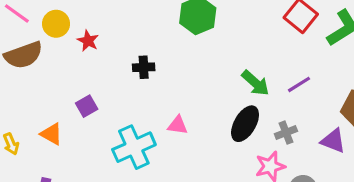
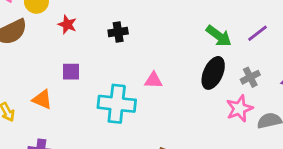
red star: (88, 41) -> (67, 25), moved
purple square: (87, 106) -> (71, 72), turned 36
cyan cross: (134, 147) -> (117, 104), turned 36

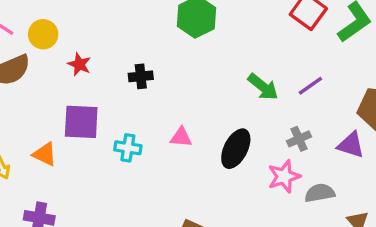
purple square: (71, 72) -> (81, 122), size x1.6
black ellipse: (213, 73) -> (236, 149), moved
cyan cross: (117, 104) -> (128, 148), moved, size x0.6

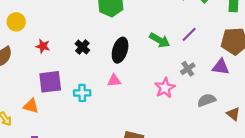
yellow circle: (43, 34) -> (16, 22), moved
black cross: (141, 76) -> (82, 47), turned -32
black ellipse: (236, 149) -> (120, 50), moved
pink star: (284, 176) -> (165, 88), moved

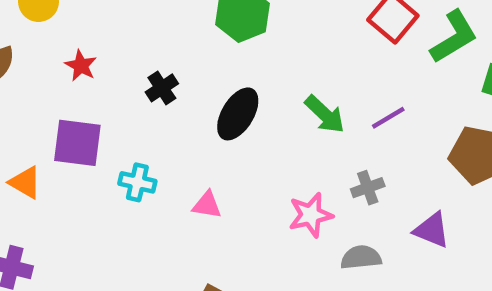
purple triangle: (221, 67) -> (432, 230), moved
pink triangle: (114, 81) -> (207, 205), moved
gray semicircle: (207, 100) -> (361, 257), moved

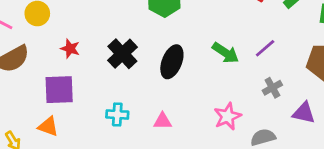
black cross: (162, 88) -> (122, 54), size x1.5
purple square: (77, 143) -> (59, 90), moved
gray cross: (368, 188) -> (272, 88), moved

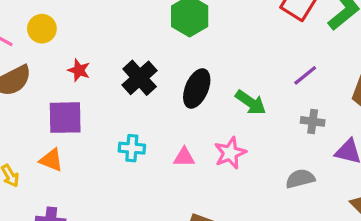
green arrow: (226, 53) -> (251, 102), moved
gray cross: (272, 88) -> (313, 121), turned 36
pink star: (227, 116) -> (230, 153), moved

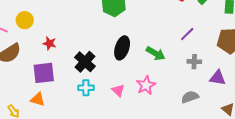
black cross: (140, 78) -> (85, 62), moved
pink triangle: (184, 157) -> (118, 90), turned 48

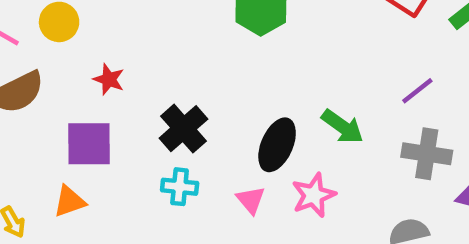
black ellipse: (122, 48) -> (277, 145), moved
gray cross: (194, 62) -> (427, 154), size x1.5
orange triangle: (38, 99) -> (69, 201), turned -42

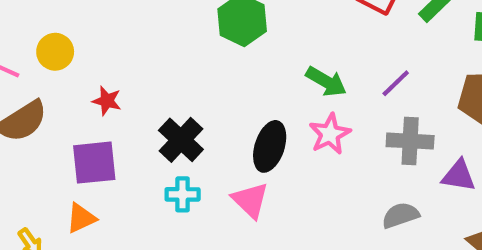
green arrow: (342, 127) -> (326, 82), moved
pink star: (314, 195) -> (330, 134), moved
pink triangle: (251, 200) -> (250, 200), size x1.4

